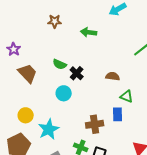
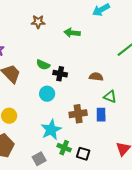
black cross: (77, 73) -> (60, 74), turned -32
brown cross: (95, 124) -> (78, 114), moved
cyan star: (49, 129) -> (51, 130), moved

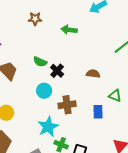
black cross: (60, 74) -> (57, 71), turned 32
green triangle: (110, 97) -> (115, 96), moved
brown cross: (78, 114) -> (67, 105), moved

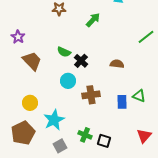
green arrow: (69, 30) -> (93, 20), turned 126
green triangle: (115, 96) -> (139, 96), moved
cyan star: (48, 127) -> (54, 120), moved

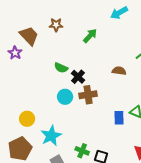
brown trapezoid: (32, 61) -> (29, 36), moved
brown semicircle: (117, 64) -> (119, 71), moved
brown cross: (91, 95) -> (88, 95), moved

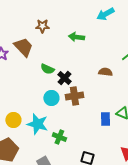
brown trapezoid: (29, 36) -> (23, 47), moved
green arrow: (90, 36) -> (76, 37), turned -126
cyan star: (51, 136) -> (37, 124), moved, turned -30
green cross: (82, 151) -> (59, 137), moved

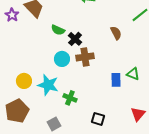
brown semicircle: (105, 72) -> (116, 33), turned 56

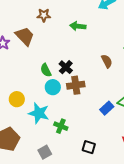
green semicircle: (58, 30) -> (46, 70), moved, turned 40
blue rectangle: (116, 80) -> (107, 108), turned 48
yellow circle: (24, 81) -> (17, 99), moved

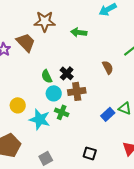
brown star: (44, 15) -> (45, 21), size x1.5
green cross: (61, 126) -> (62, 112), moved

